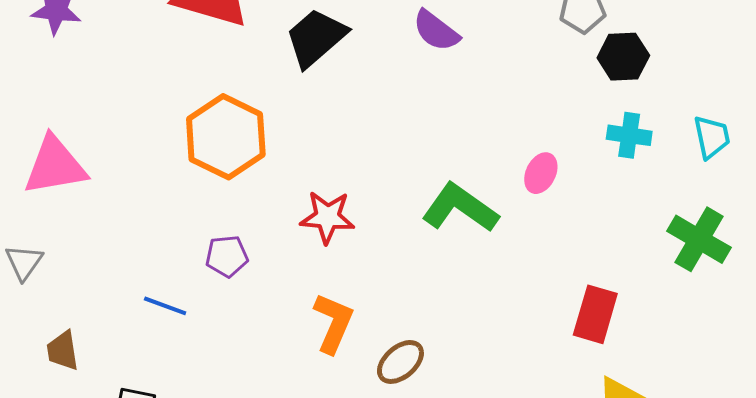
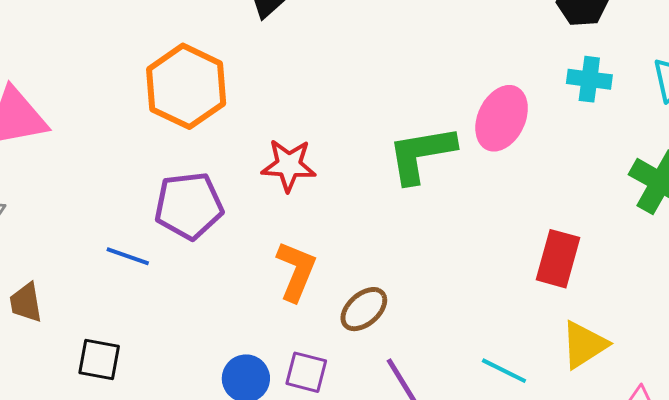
pink ellipse: (541, 173) -> (502, 118), size x1.6
green L-shape: (460, 208) -> (421, 154), turned -44
purple pentagon: (227, 256) -> (189, 206), size x1.6

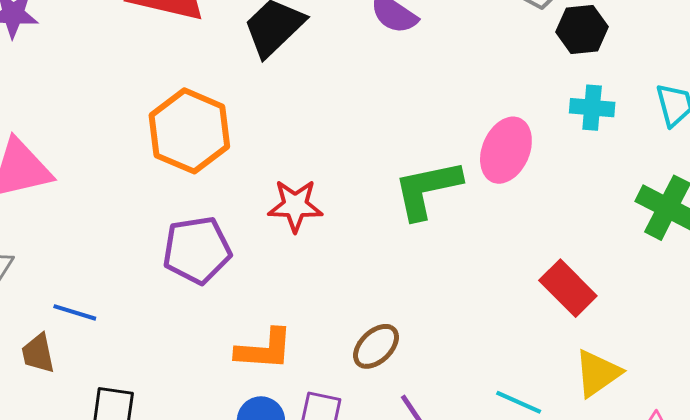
blue line: (128, 256) -> (75, 312), moved
red rectangle: (558, 259) -> (568, 288), turned -58
orange L-shape: (296, 271) -> (264, 349), moved, turned 74

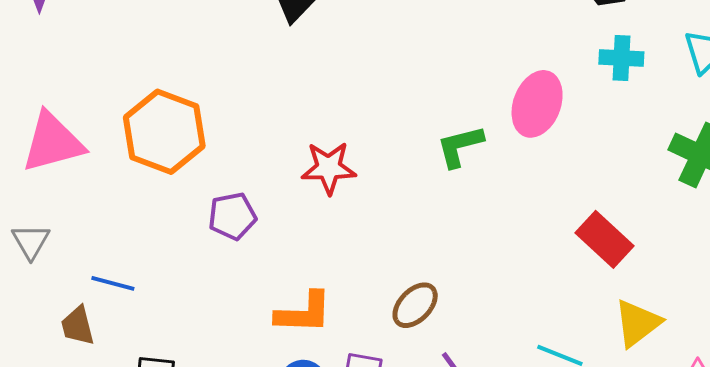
orange hexagon: (189, 131) -> (164, 132), moved
green L-shape: (427, 189) -> (460, 146), size x0.7
purple pentagon: (197, 250) -> (232, 216), size x0.7

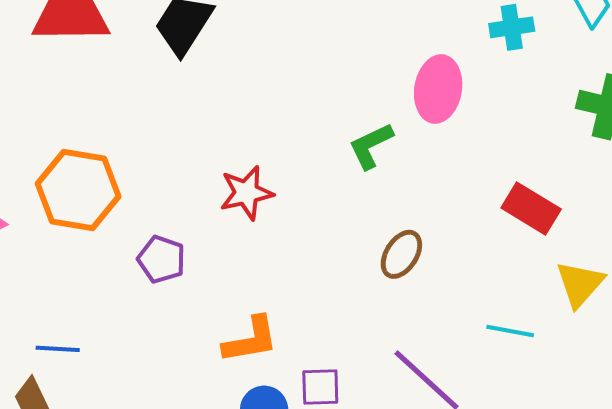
purple pentagon: (232, 216) -> (161, 259), turned -30
brown ellipse: (415, 305) -> (401, 254), moved

